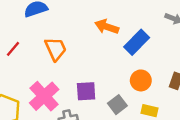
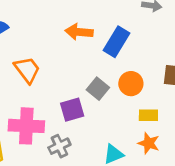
pink cross: (44, 96) -> (26, 126), turned -32
gray square: (117, 105) -> (98, 89), moved

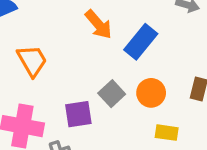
orange arrow: (79, 32) -> (98, 24), turned -144

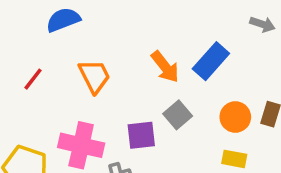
orange arrow: (98, 24) -> (165, 67), moved
orange circle: (151, 93) -> (235, 117), moved

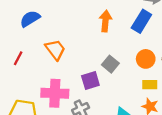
blue rectangle: (211, 61) -> (141, 21), moved
orange arrow: (165, 67) -> (105, 21), moved, turned -126

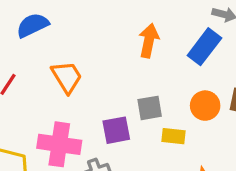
gray square: (110, 64) -> (150, 108), turned 35
yellow rectangle: (150, 85) -> (174, 136), moved

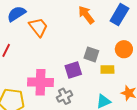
orange arrow: (149, 41) -> (86, 15), turned -42
orange trapezoid: (67, 77) -> (38, 27), moved
gray square: (150, 108) -> (91, 54), turned 35

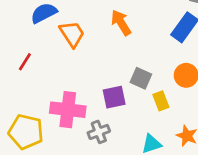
orange arrow: (86, 15) -> (121, 23), moved
yellow rectangle: (107, 70) -> (161, 101), turned 64

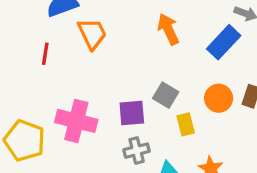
orange arrow: (121, 23) -> (168, 29), moved
red line: (25, 62) -> (45, 54), moved, turned -30
gray cross: (99, 132) -> (137, 151), moved

